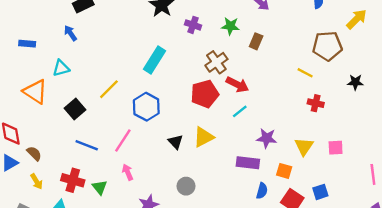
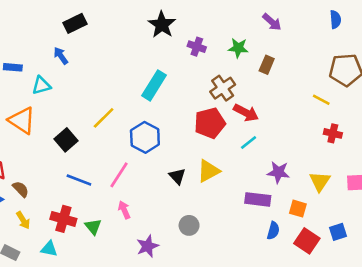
cyan triangle: (61, 68) -> (41, 85), moved

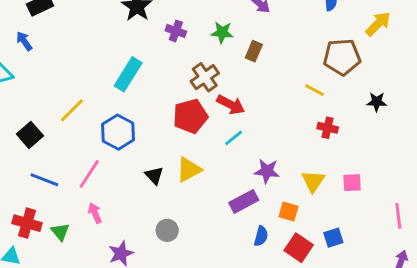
purple rectangle: (258, 199) -> (244, 201), turned -35

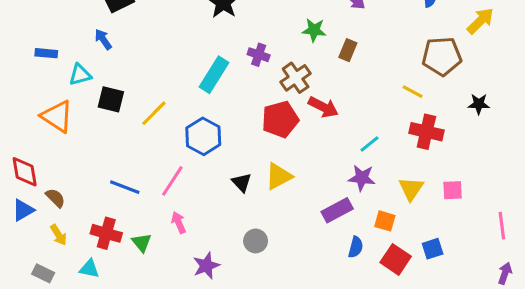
purple cross: (176, 31) -> (259, 55), moved
red cross: (328, 128) -> (426, 132), size x1.5
black square: (30, 135) -> (111, 99), moved, turned -35
cyan line: (234, 138) -> (369, 144), moved

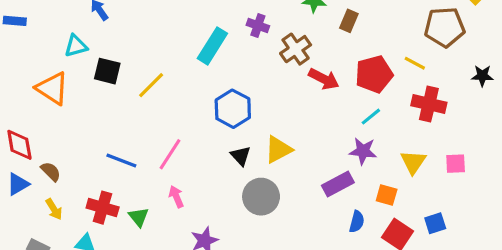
blue rectangle: (46, 53) -> (15, 21), moved
red pentagon: (280, 119) -> (374, 74), moved
blue hexagon: (203, 136) -> (233, 109), moved
gray circle: (256, 241) -> (261, 197), moved, size x1.5

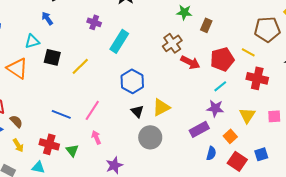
purple cross: (258, 26) -> (94, 22), moved
orange square: (387, 195) -> (230, 136), turned 32

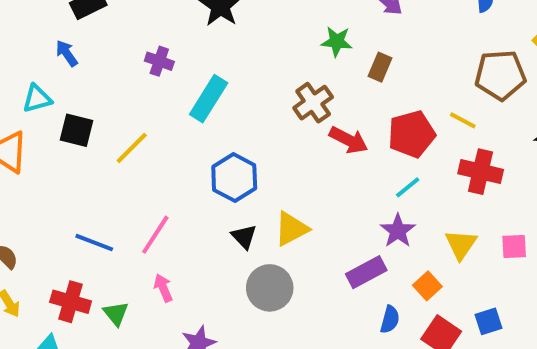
purple star: (215, 108) -> (398, 231), turned 30

